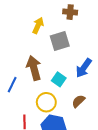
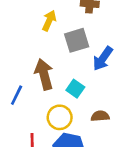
blue arrow: (84, 68) -> (103, 59), moved
brown semicircle: (78, 101) -> (100, 116), turned 40

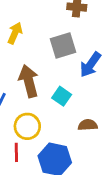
yellow arrow: (49, 21) -> (15, 33), moved
yellow circle: (60, 117) -> (27, 126), moved

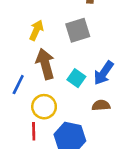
yellow arrow: (15, 33) -> (36, 30), moved
blue arrow: (90, 65) -> (104, 73), moved

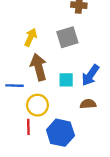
cyan square: (76, 78) -> (66, 80), turned -35
blue line: (18, 85) -> (15, 86), turned 66

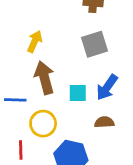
gray square: (67, 37) -> (95, 44), moved
red line: (28, 127) -> (21, 150), moved

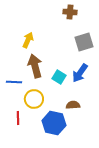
gray square: (95, 44) -> (84, 42), moved
cyan square: (78, 93) -> (59, 77), turned 32
brown semicircle: (104, 122) -> (73, 105), moved

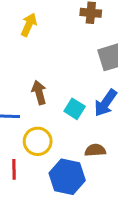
yellow arrow: (28, 40) -> (29, 25), moved
brown arrow: (35, 66) -> (39, 93), size x0.7

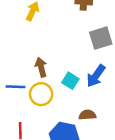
yellow circle: (38, 141) -> (41, 94), moved

